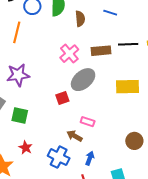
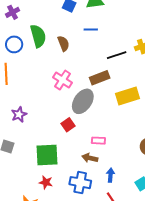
brown rectangle: (101, 51) -> (100, 78), moved
purple star: (18, 75) -> (19, 114), size x0.7
green square: (20, 116) -> (47, 155), moved, size x1.4

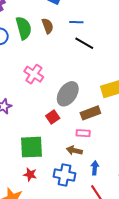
brown semicircle: (63, 43) -> (48, 26), moved
black line: (117, 55) -> (84, 43), moved, turned 48
brown rectangle: (100, 78) -> (90, 113), moved
pink cross: (63, 80) -> (34, 74), moved

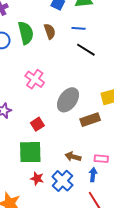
red square: (53, 117) -> (37, 124), moved
pink rectangle: (83, 133) -> (101, 159), moved
red star: (30, 175) -> (37, 179), moved
blue cross: (64, 175) -> (62, 181), turned 30

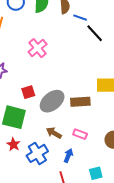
blue line: (79, 28) -> (80, 18), moved
gray ellipse: (68, 100) -> (52, 101), moved
pink rectangle: (101, 159) -> (80, 134), moved

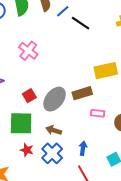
blue line: (80, 18) -> (63, 11), turned -48
brown arrow: (54, 133) -> (54, 130), moved
pink rectangle: (80, 134) -> (98, 113), moved

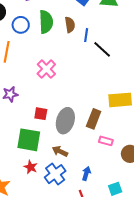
blue line: (63, 11) -> (86, 35), turned -48
brown rectangle: (82, 93) -> (94, 119), turned -60
red square: (29, 96) -> (41, 114), turned 32
gray ellipse: (55, 99) -> (65, 121), turned -30

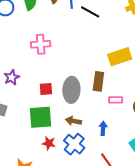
pink cross: (46, 69) -> (41, 44), turned -36
blue arrow: (86, 173) -> (103, 128), moved

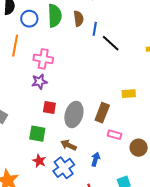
pink cross: (41, 44) -> (43, 59), moved
yellow rectangle: (120, 57) -> (129, 94), size x0.6
purple star: (12, 77) -> (39, 82), moved
green square: (40, 117) -> (37, 134), size x0.7

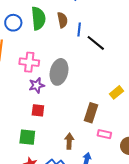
purple star: (39, 82) -> (37, 85), moved
yellow rectangle: (129, 94) -> (116, 92), turned -32
gray ellipse: (74, 114) -> (59, 72), moved
brown arrow: (69, 145) -> (69, 141), moved, turned 70

